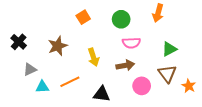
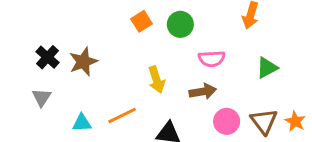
green circle: (121, 19) -> (180, 24), moved
brown star: (58, 46) -> (83, 62), moved
gray triangle: (30, 69) -> (42, 97), moved, turned -32
brown triangle: (167, 74) -> (264, 121), moved

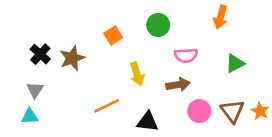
orange square: (142, 21) -> (113, 36), moved
cyan triangle: (82, 123) -> (30, 116), moved

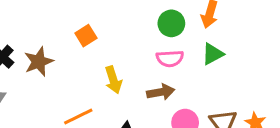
green circle: (158, 25) -> (171, 23), moved
green triangle: (235, 63) -> (213, 54), moved

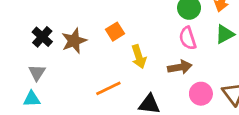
orange square: (86, 36) -> (115, 32), moved
pink semicircle: (170, 59) -> (188, 38), turned 75

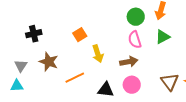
black cross: (42, 37) -> (34, 34), moved, turned 35
brown star: (74, 41) -> (49, 62), moved, turned -30
pink circle: (201, 94) -> (132, 85), moved

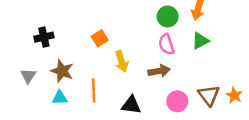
orange line: (75, 78) -> (94, 90), turned -66
pink circle: (132, 85) -> (177, 101), moved
cyan triangle: (17, 86) -> (60, 98), moved

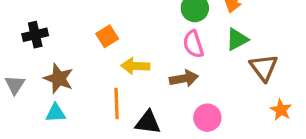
yellow arrow: (122, 61) -> (135, 66), turned 110
orange line: (94, 90) -> (117, 104), moved
brown triangle: (209, 95) -> (264, 68), moved

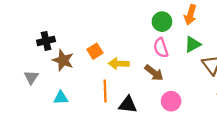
orange square: (107, 36) -> (95, 51), moved
brown star: (59, 79) -> (63, 60), moved
brown arrow: (184, 79) -> (154, 73), turned 48

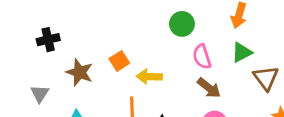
green circle: (162, 22) -> (182, 24), moved
black cross: (46, 41) -> (48, 40), moved
brown arrow: (154, 73) -> (209, 88), moved

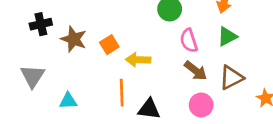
brown star: (79, 72) -> (74, 39), moved
brown triangle: (266, 78) -> (231, 78), moved, turned 40
gray triangle: (40, 94) -> (33, 76), size x1.4

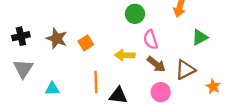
black cross: (41, 24) -> (21, 36), moved
green triangle: (227, 36) -> (200, 37), moved
yellow arrow: (138, 60) -> (125, 55), moved

